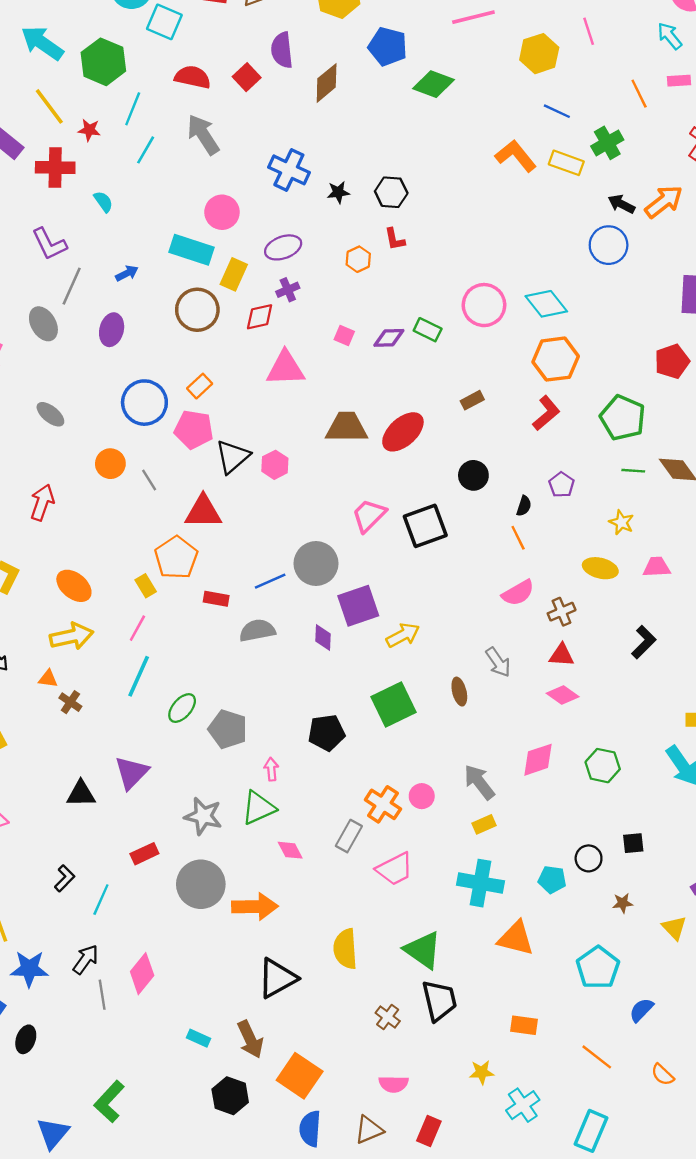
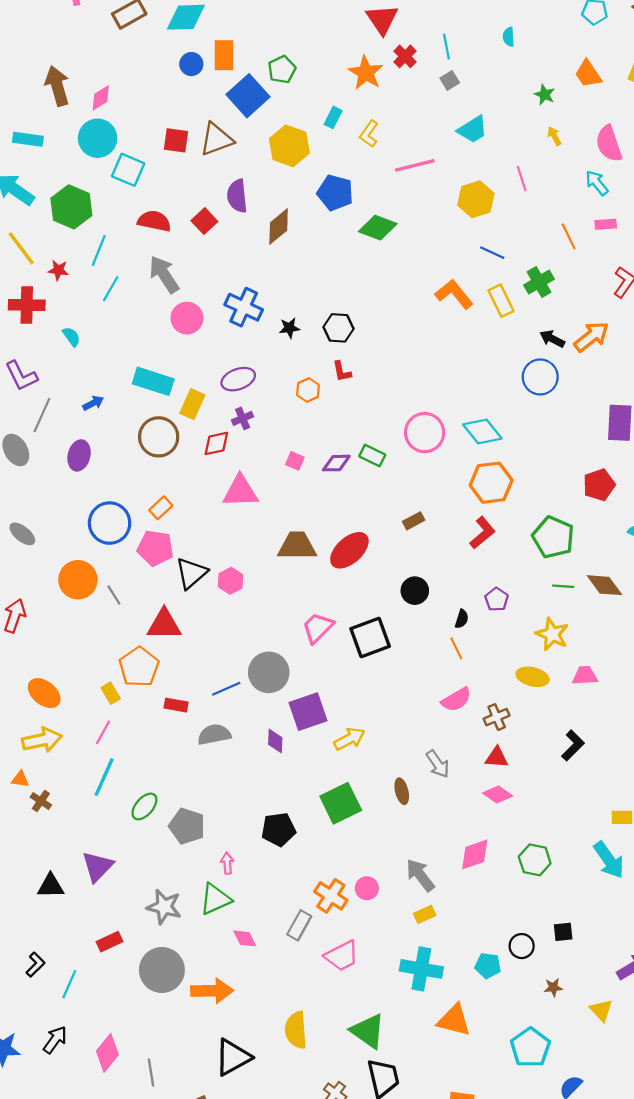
yellow rectangle: (566, 163) -> (501, 301), turned 44
pink circle: (222, 212) -> (187, 318), moved
orange circle: (110, 464) -> (78, 580), size x1.4
yellow star: (621, 522) -> (552, 634), size x1.4
gray line: (102, 995) -> (151, 1072), moved

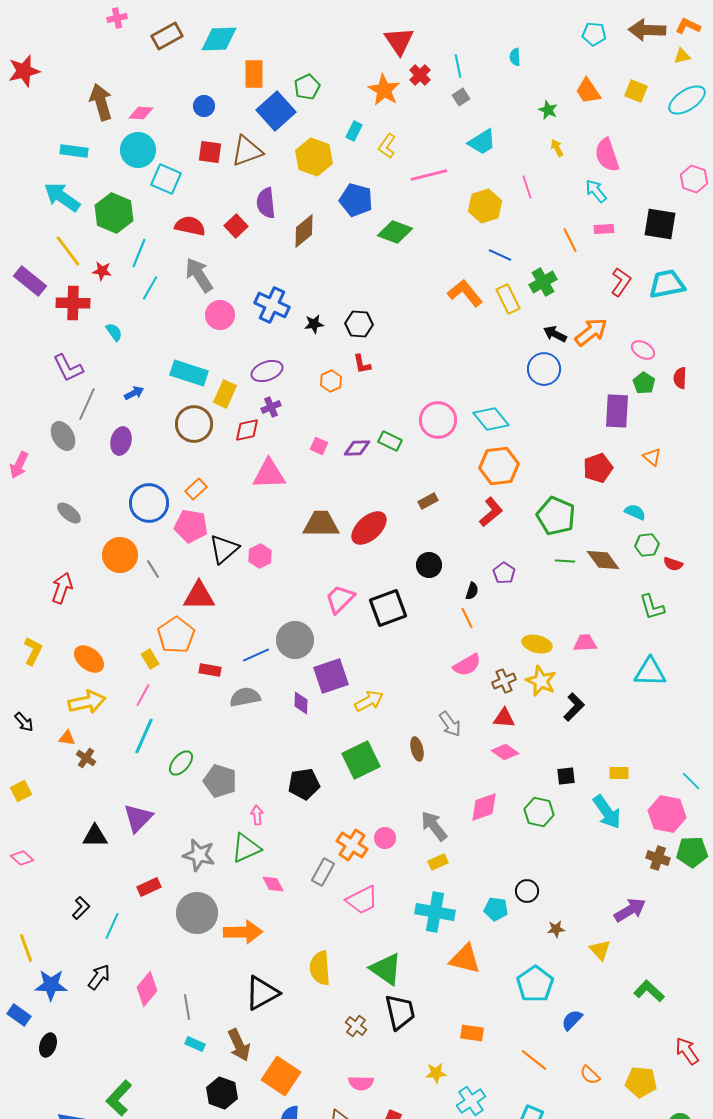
blue circle: (191, 64) -> (204, 106), moved
pink diamond: (101, 98) -> (141, 113), turned 35
yellow star: (552, 634) -> (541, 681), moved
black square: (563, 932) -> (566, 776), moved

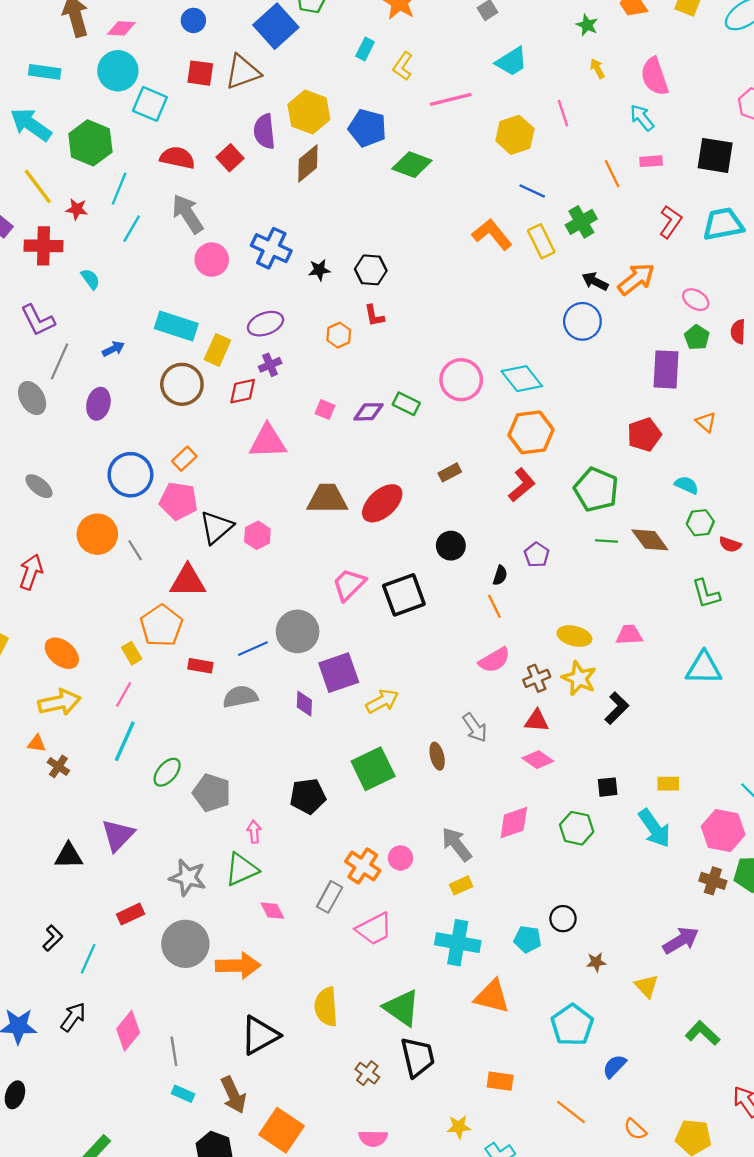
yellow hexagon: (314, 157) -> (309, 112), moved

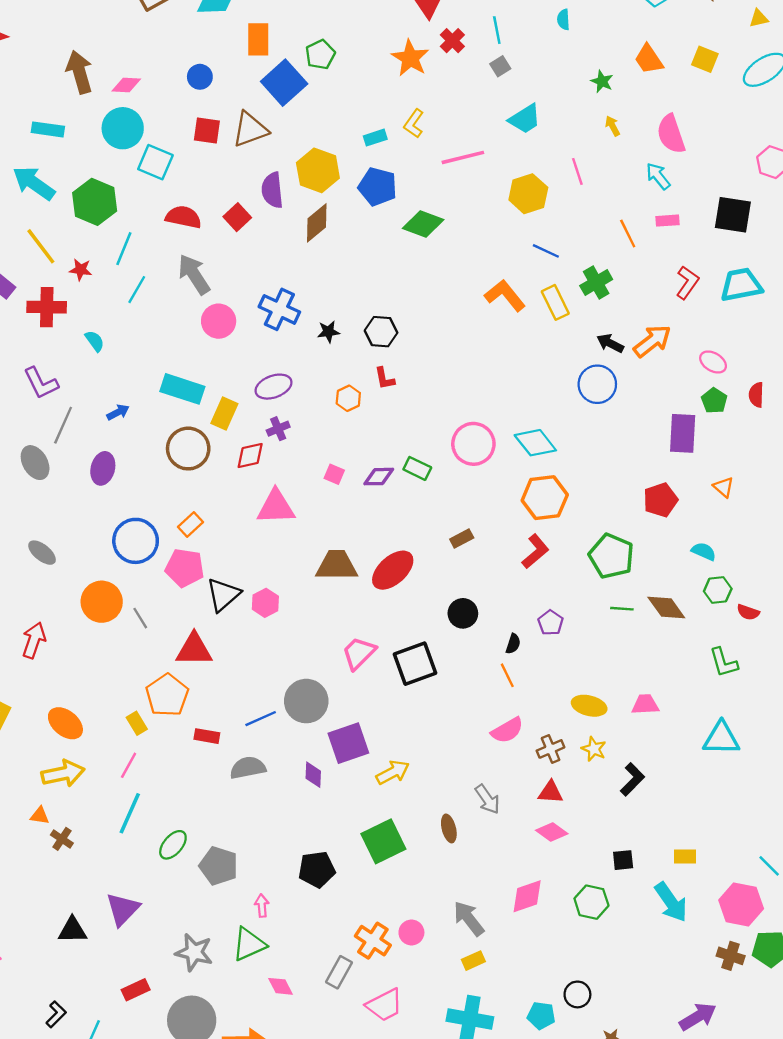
cyan rectangle: (365, 49) -> (375, 138), moved, turned 45
yellow star: (579, 678) -> (594, 749), size x0.7

